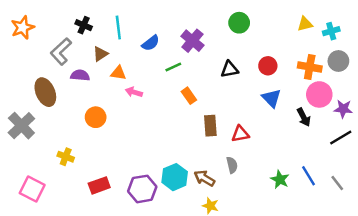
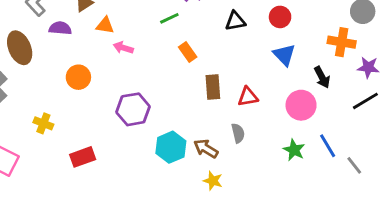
orange cross: (310, 67) -> (342, 42), moved
pink circle: (319, 94) -> (301, 105), moved
gray line: (337, 183) -> (354, 165), moved
purple hexagon: (142, 189) -> (133, 109), moved

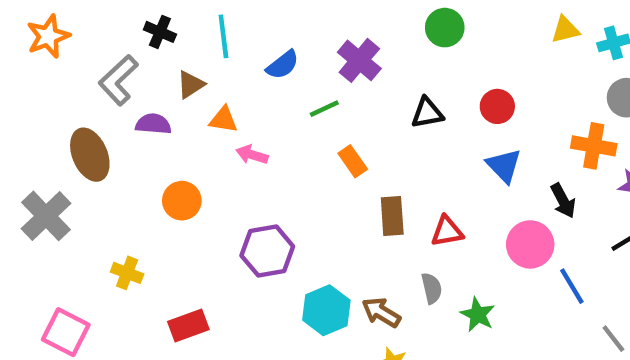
blue line: (328, 146) -> (572, 286), moved
green star: (294, 150) -> (478, 315), moved

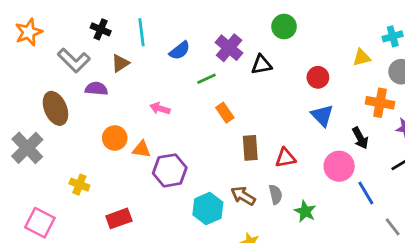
yellow triangle: (565, 30) -> (362, 58), moved
gray L-shape: (118, 80) -> (74, 60), turned -92
black triangle: (427, 113) -> (261, 65), moved
orange triangle: (223, 120) -> (142, 149), moved
brown arrow: (381, 312) -> (243, 196), moved

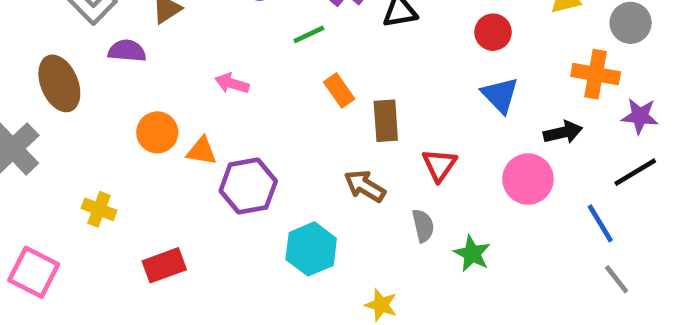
black arrow: (360, 138) -> (563, 132), turned -75
brown rectangle: (250, 148) -> (386, 121), moved
red triangle: (285, 158) -> (439, 165), turned -45
blue line: (366, 193) -> (600, 223), moved
brown arrow: (243, 196) -> (365, 186), moved

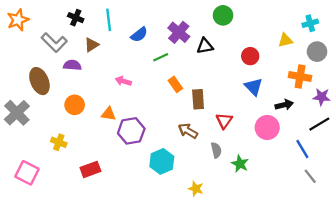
orange circle: (157, 132) -> (75, 105), moved

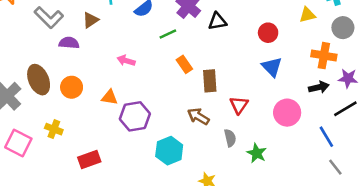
brown ellipse: (39, 81) -> (39, 80), moved
black arrow: (284, 105) -> (319, 87), moved
pink square: (27, 173) -> (18, 143), moved

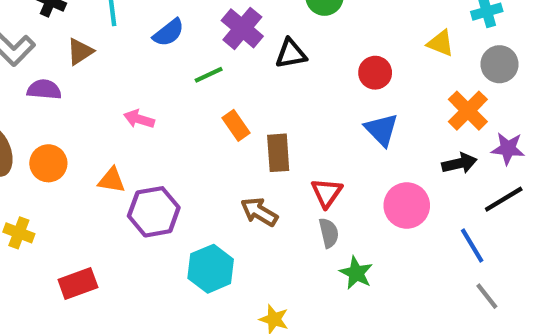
yellow triangle: (307, 15) -> (440, 43), turned 36
orange cross: (324, 56) -> (468, 111), turned 35
gray semicircle: (230, 138) -> (329, 233), moved

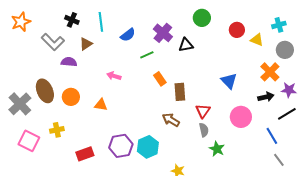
red circle: (375, 73) -> (237, 30), moved
purple hexagon: (154, 212) -> (121, 146), moved
yellow cross: (19, 233) -> (57, 130), turned -32

